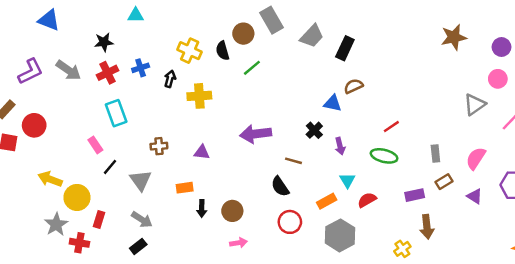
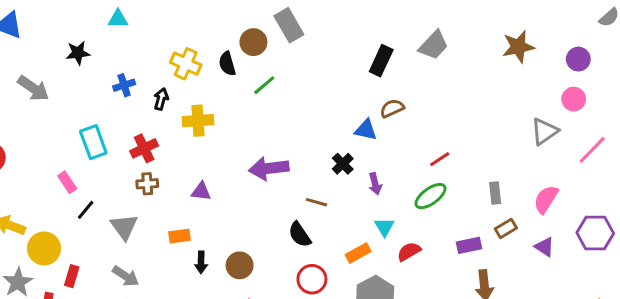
gray trapezoid: (312, 36) -> (434, 45), moved
red cross: (108, 73) -> (144, 148), moved
green ellipse: (384, 156) -> (430, 196), turned -50

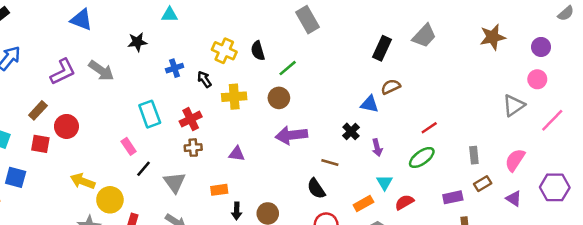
brown circle: (253, 42) -> (279, 98), moved
black arrow: (161, 99) -> (204, 79), turned -49

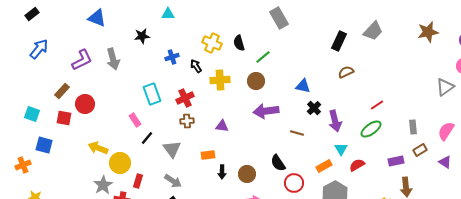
gray arrow: (101, 71) -> (113, 59), turned 40
blue triangle: (370, 104) -> (303, 86), moved
purple arrow: (377, 148) -> (335, 121), size x1.5
black semicircle: (316, 189) -> (278, 163), moved

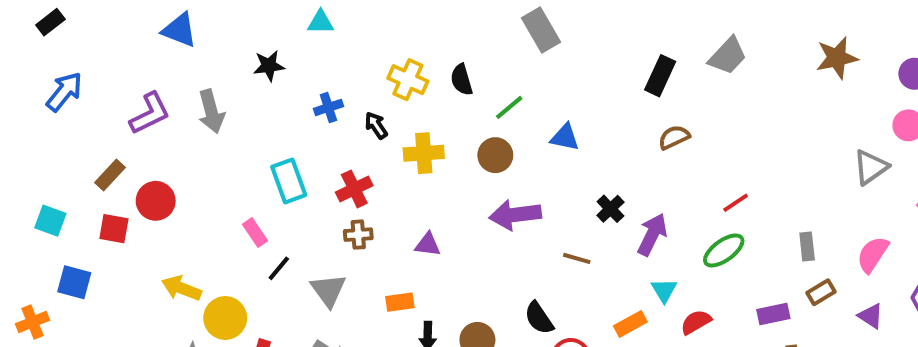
blue triangle: (303, 86) -> (565, 137), moved
purple arrow: (335, 121) -> (652, 235), turned -140

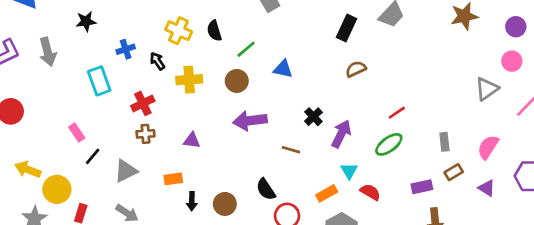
cyan rectangle: (289, 181) -> (99, 81), moved
gray triangle: (328, 290) -> (126, 171), turned 40
red semicircle: (696, 322) -> (370, 192), turned 60

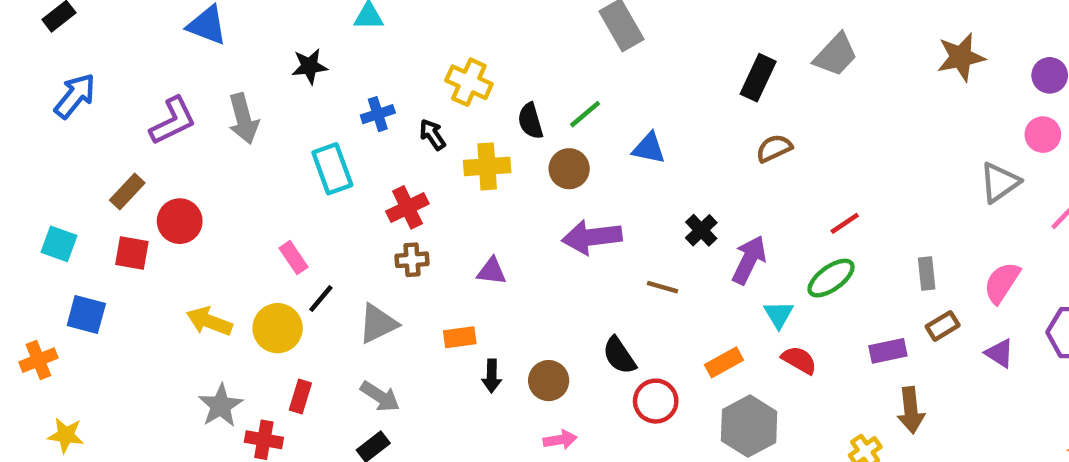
black semicircle: (214, 31) -> (530, 121), moved
cyan triangle: (349, 171) -> (779, 314), moved
yellow circle: (57, 189) -> (278, 328), moved

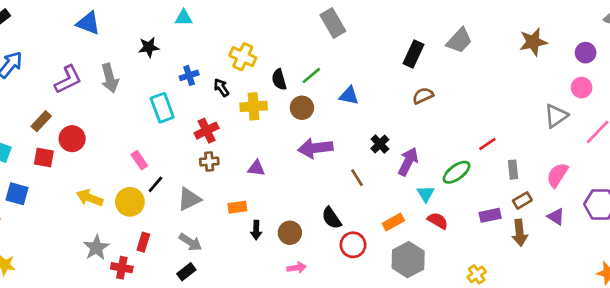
red line: (845, 223) -> (487, 144), moved
brown line: (662, 287) -> (357, 178), turned 42
brown arrow: (911, 410) -> (520, 233), moved

